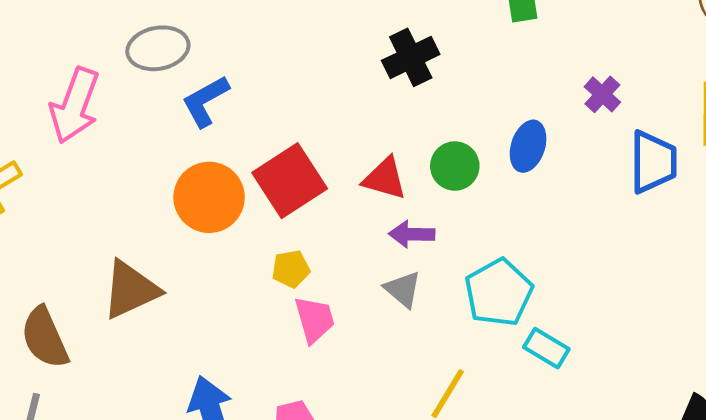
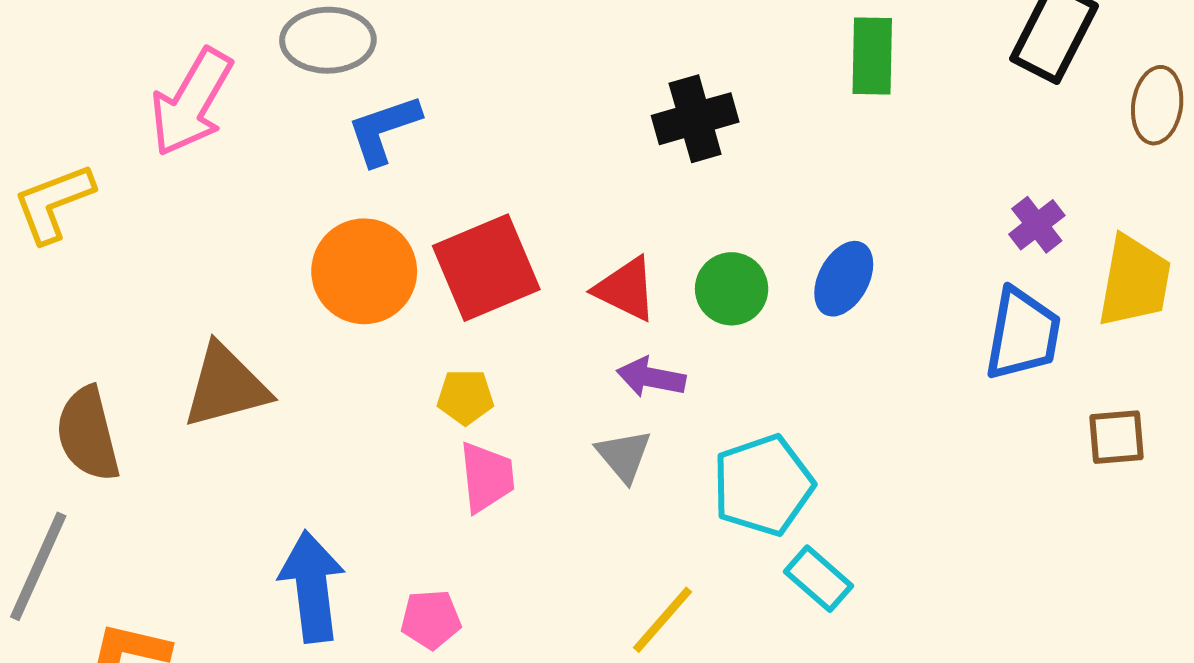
purple cross: (602, 94) -> (1037, 225), moved

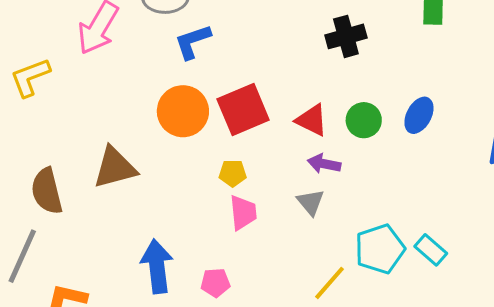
cyan pentagon: (763, 485) -> (380, 249), moved
cyan rectangle: (819, 579) -> (431, 250), moved

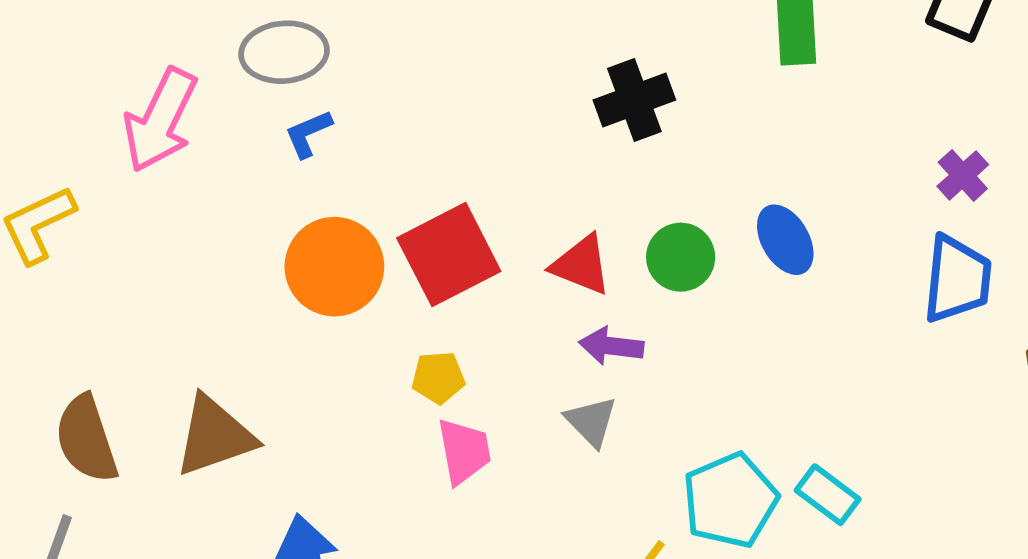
blue L-shape: (193, 42) -> (308, 134), moved, size x0.7
blue ellipse: (419, 115) -> (785, 240), turned -54
brown triangle: (115, 168) -> (215, 436), moved

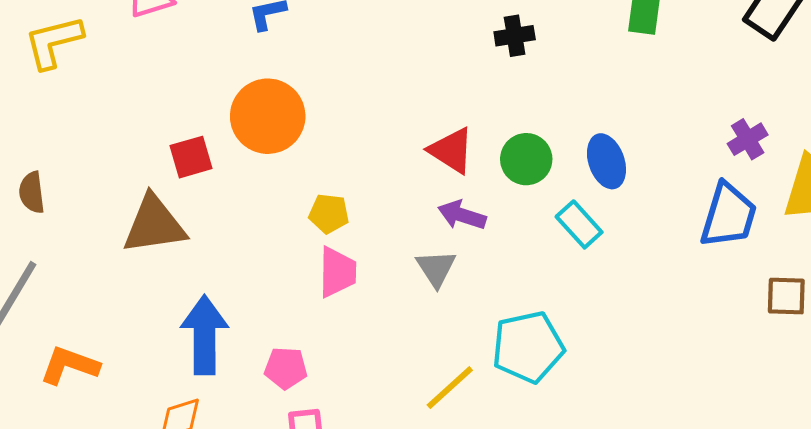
black cross: (634, 100) -> (515, 36), size x0.7
red square: (449, 255) -> (191, 157), moved, size x0.6
brown semicircle: (86, 439) -> (32, 192), moved, size x0.6
cyan rectangle: (828, 495) -> (579, 224), moved

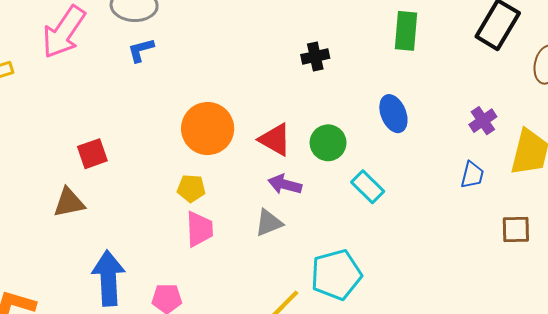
orange circle: (268, 116) -> (208, 129), moved
blue ellipse: (606, 161) -> (393, 114), moved
blue trapezoid: (728, 215) -> (472, 175), size x0.6
brown triangle: (154, 225) -> (69, 203), size x0.7
gray triangle: (436, 268) -> (269, 223), turned 44

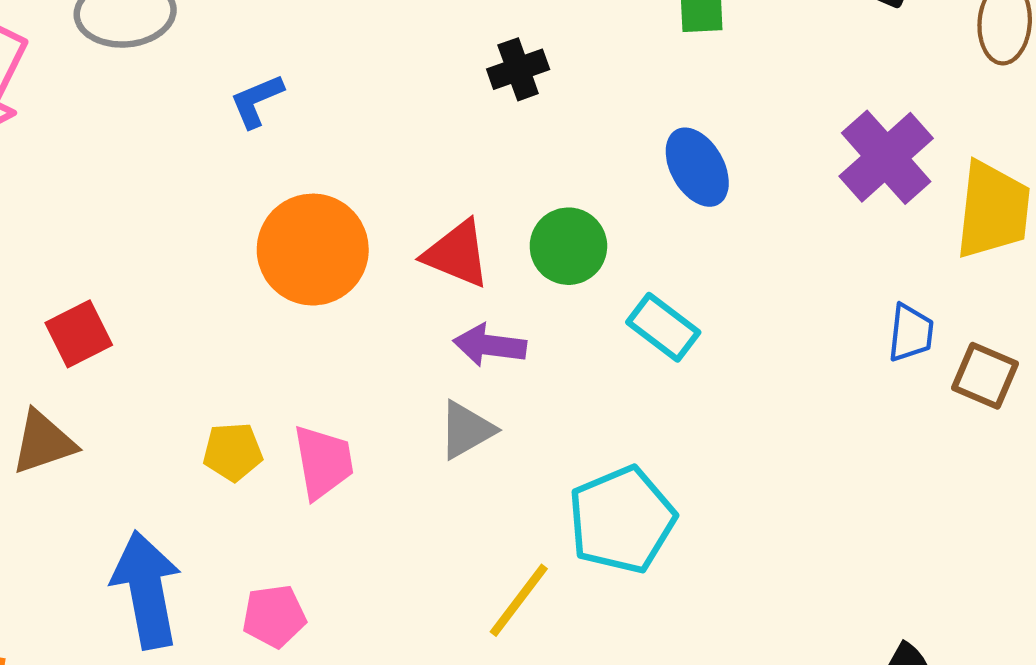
blue L-shape: (141, 50) -> (257, 101), moved
purple cross: (483, 121) -> (886, 157), size x1.6
blue trapezoid: (472, 175) -> (911, 333), moved
yellow pentagon: (191, 188) -> (233, 452), moved
brown square: (516, 229) -> (985, 376), turned 32

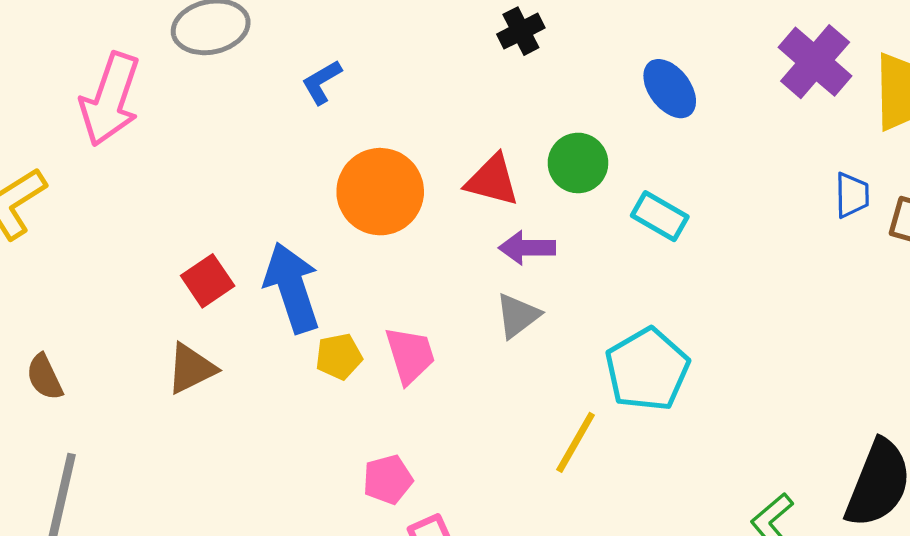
blue arrow: (147, 590) -> (292, 288), moved

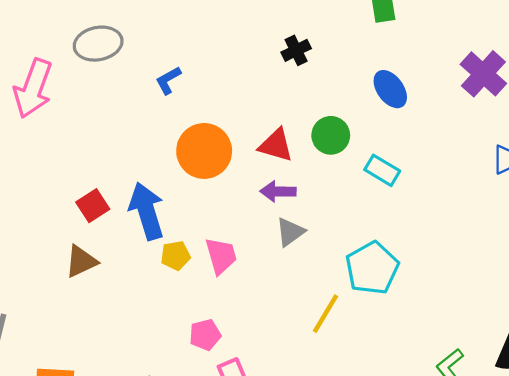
purple arrow: (527, 248) -> (278, 191), moved

